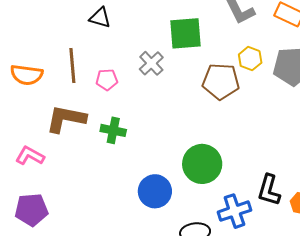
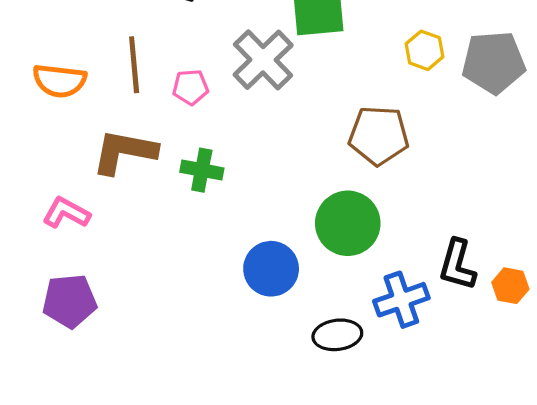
gray cross: (151, 63) -> (263, 60), size x1.5
brown pentagon: (221, 81) -> (379, 135), moved

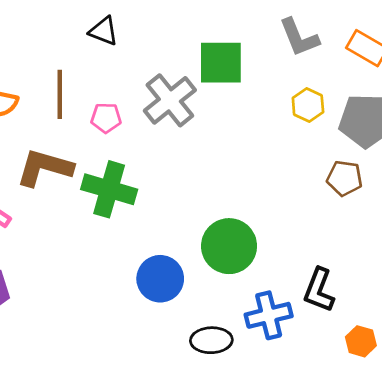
brown pentagon: (379, 135) -> (345, 178), moved, size x0.7
green cross: (202, 170) -> (109, 189), size x1.5
orange hexagon: (510, 286) -> (361, 341), moved

